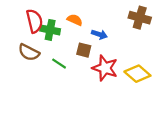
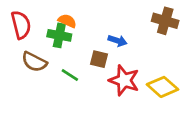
orange semicircle: (75, 20) -> (67, 21), moved
red semicircle: (34, 21) -> (21, 25), moved

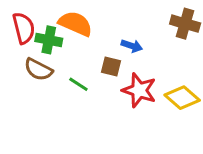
orange semicircle: (67, 21) -> (75, 24), size x1.6
green cross: (59, 35) -> (49, 40), moved

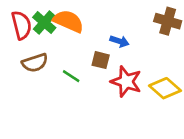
green cross: (49, 40) -> (44, 22), moved, turned 30
brown semicircle: (38, 70) -> (35, 63), turned -45

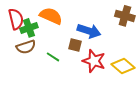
green cross: (44, 22) -> (29, 28), moved, turned 30
blue arrow: (119, 41) -> (89, 31), size x1.6

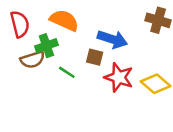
green cross: (29, 28) -> (46, 46), moved

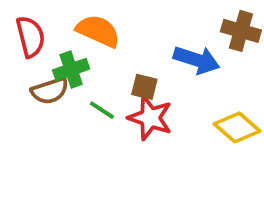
blue arrow: (112, 39) -> (197, 60), moved
red star: (119, 77) -> (150, 118), moved

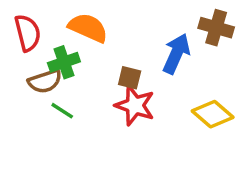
blue arrow: (197, 60) -> (176, 54), turned -84
green line: (102, 110) -> (62, 111), moved

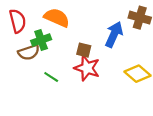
green line: (62, 111) -> (51, 77), moved

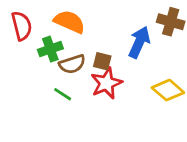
brown semicircle: (29, 52) -> (72, 64), moved
red star: (87, 68) -> (106, 83), turned 30

